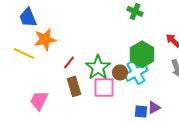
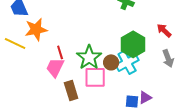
red line: (69, 62) -> (60, 52), turned -56
brown rectangle: (74, 86) -> (71, 90), moved
pink trapezoid: (39, 100) -> (55, 67), moved

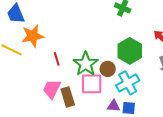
cyan cross: (127, 62) -> (128, 83), moved
pink trapezoid: (55, 67) -> (52, 89), moved
purple triangle: (145, 97) -> (114, 106), moved, turned 32

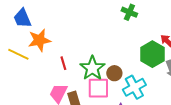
green hexagon: (130, 51) -> (152, 54), moved

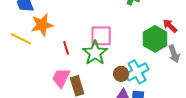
brown circle: (114, 73) -> (121, 74), moved
pink square: (98, 88) -> (101, 36), moved

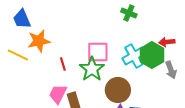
red arrow: (170, 26) -> (167, 42), turned -49
cyan cross: (137, 72) -> (134, 56), moved
brown circle: (121, 74) -> (118, 90), size x1.6

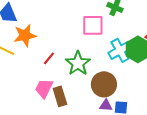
pink square: (98, 52) -> (93, 25), moved
red line: (63, 64) -> (49, 58), turned 56

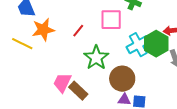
red line: (49, 58) -> (78, 31), moved
brown rectangle: (60, 96) -> (78, 91), turned -30

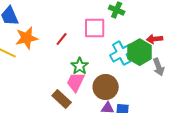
green star: (96, 58) -> (80, 66), size x0.7
pink trapezoid: (62, 83) -> (76, 82), moved

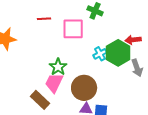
red line: (62, 39) -> (44, 19), moved, turned 48
cyan cross: (122, 53) -> (100, 54), size x0.6

